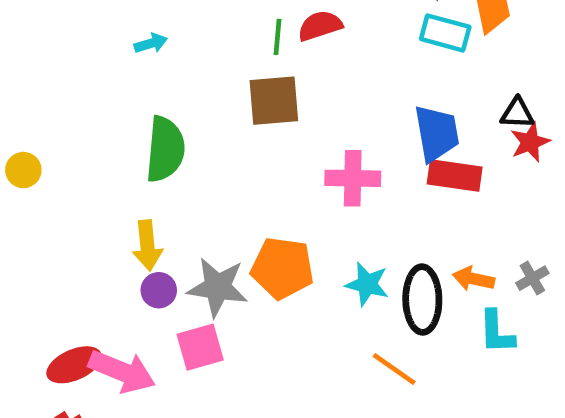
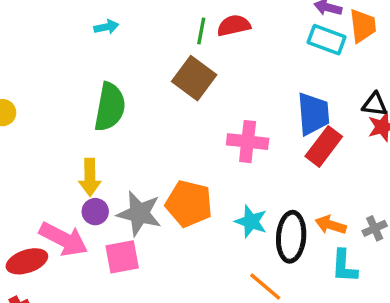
brown square: (274, 101) -> (194, 78), turned 36
red rectangle: (455, 175) -> (324, 146), turned -66
pink arrow: (122, 371) -> (64, 239), moved

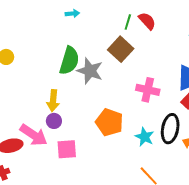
red semicircle: (234, 26) -> (147, 21), turned 54
gray star: (139, 213) -> (90, 71), moved
black ellipse: (291, 237) -> (170, 129), moved

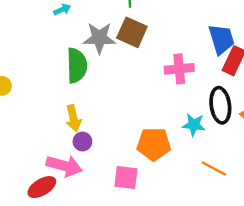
gray star: (90, 71) -> (99, 38), moved
orange pentagon: (109, 122) -> (154, 144), moved
pink square: (67, 149) -> (126, 177), moved, turned 30

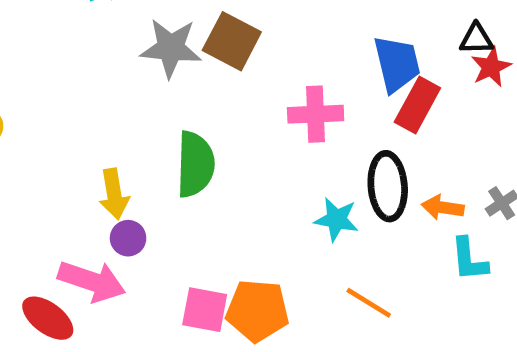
green semicircle: (77, 65) -> (195, 164), moved
orange pentagon: (154, 144) -> (257, 311), moved
red ellipse: (42, 187) -> (48, 318), turned 64

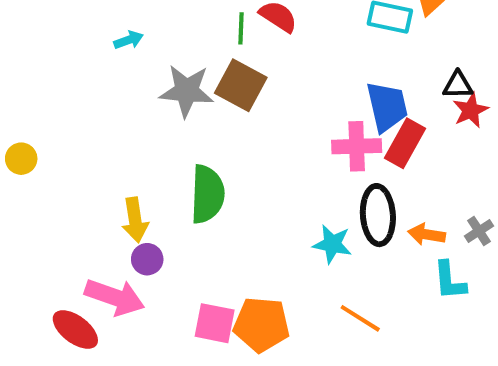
pink cross: (316, 114) -> (357, 146), moved

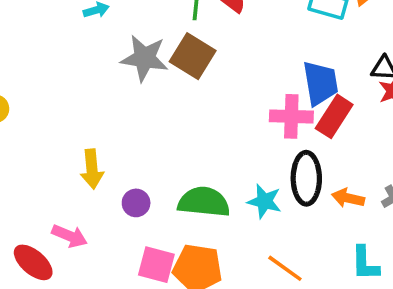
green semicircle: (207, 194) -> (204, 202), moved, turned -90
purple circle: (147, 259) -> (136, 203), moved
cyan L-shape: (450, 281) -> (365, 263), moved
pink arrow: (115, 297) -> (70, 236), size x0.7

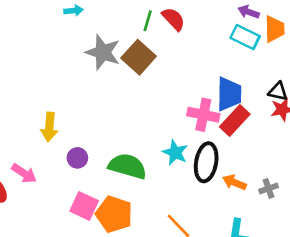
cyan star: (264, 201) -> (175, 153), moved

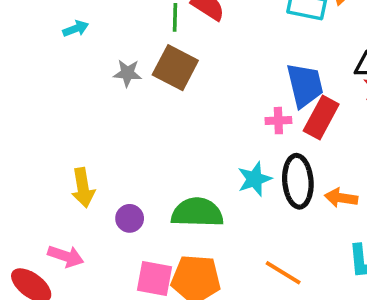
gray star: (103, 52) -> (127, 73), size x0.6
pink cross: (203, 115) -> (278, 121), size x0.6
cyan star: (175, 153) -> (254, 179), turned -30

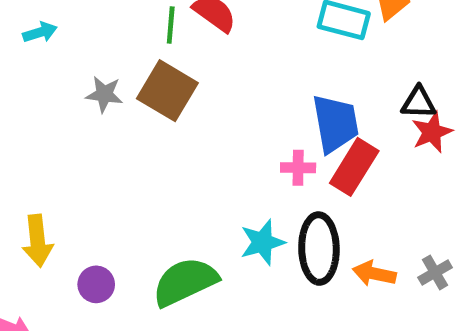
green semicircle: (197, 212) -> (185, 282), turned -30

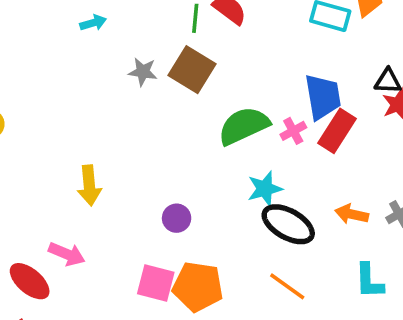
pink cross: (298, 168) -> (293, 131), turned -30
black ellipse: (319, 249) -> (288, 224), moved, turned -60
green semicircle: (185, 282) -> (244, 126), moved
purple circle: (96, 284) -> (177, 218), moved

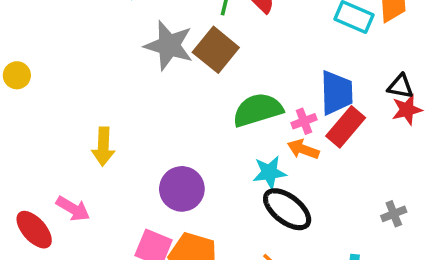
gray star: (143, 72) -> (169, 45), size x1.8
orange arrow: (352, 214) -> (303, 149), moved
purple circle: (177, 218) -> (182, 189), size x1.6

